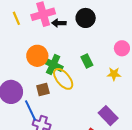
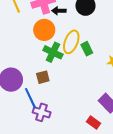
orange circle: (37, 56) -> (44, 30), moved
yellow ellipse: (63, 79) -> (71, 42), moved, turned 60

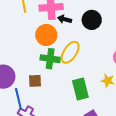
green rectangle: (87, 49) -> (80, 89), moved, size x1.5
green cross: (53, 52) -> (50, 59), turned -30

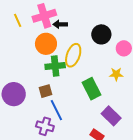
black circle: (92, 20) -> (101, 34), moved
blue line: (18, 99) -> (56, 110), moved

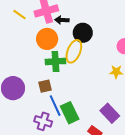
yellow line: (18, 20) -> (20, 15), turned -32
black circle: (101, 34) -> (83, 33), moved
green rectangle: (92, 89) -> (70, 113), moved

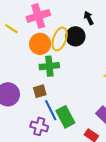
yellow line: (20, 15) -> (11, 29), moved
black arrow: (62, 20) -> (89, 18), moved, turned 64
yellow ellipse: (74, 51) -> (60, 39), moved

